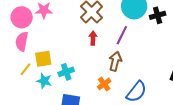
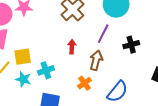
black cross: (158, 15) -> (131, 45), moved
red arrow: (93, 38) -> (72, 47), moved

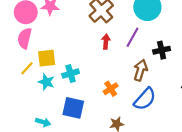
red arrow: (72, 47) -> (106, 42), moved
brown arrow: (96, 60) -> (140, 70), moved

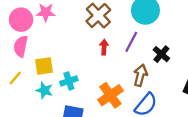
black cross: (162, 50) -> (161, 54), turned -35
yellow line: (27, 68) -> (15, 78), moved
orange cross: (111, 89) -> (110, 95), size x1.6

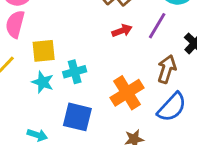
red arrow: (104, 47) -> (122, 31), turned 64

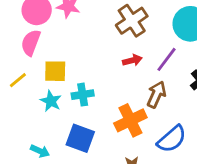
brown arrow: (167, 69) -> (156, 94), moved

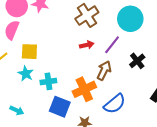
cyan cross: (83, 95) -> (48, 81), moved
blue square: (80, 138) -> (60, 107), moved

